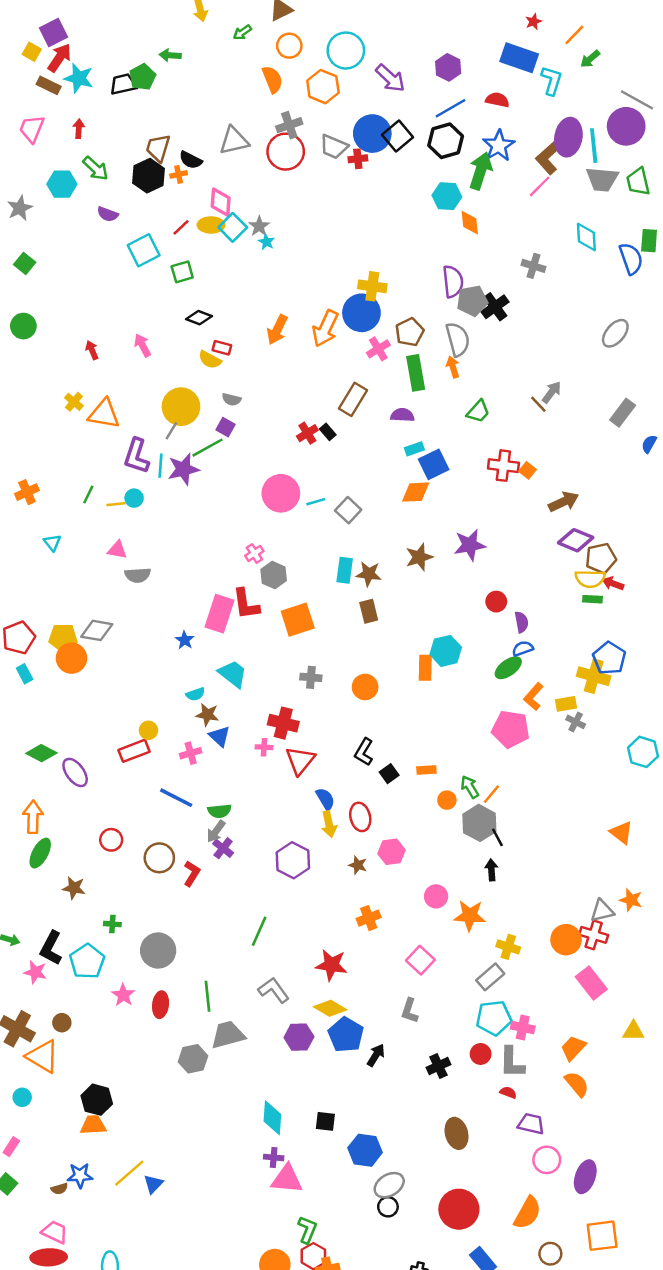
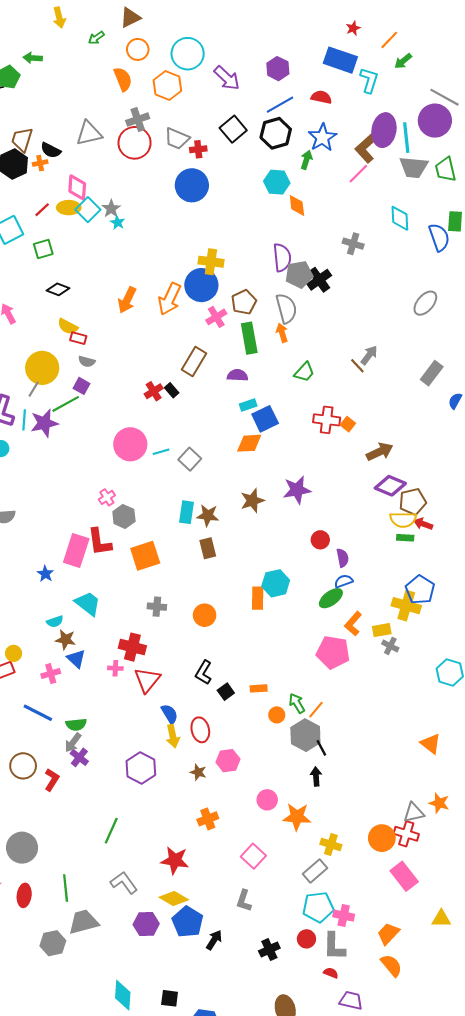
blue circle: (372, 134) -> (192, 185), moved
green arrow: (481, 171) -> (306, 160), size x0.6
red rectangle: (222, 348) -> (78, 338), moved

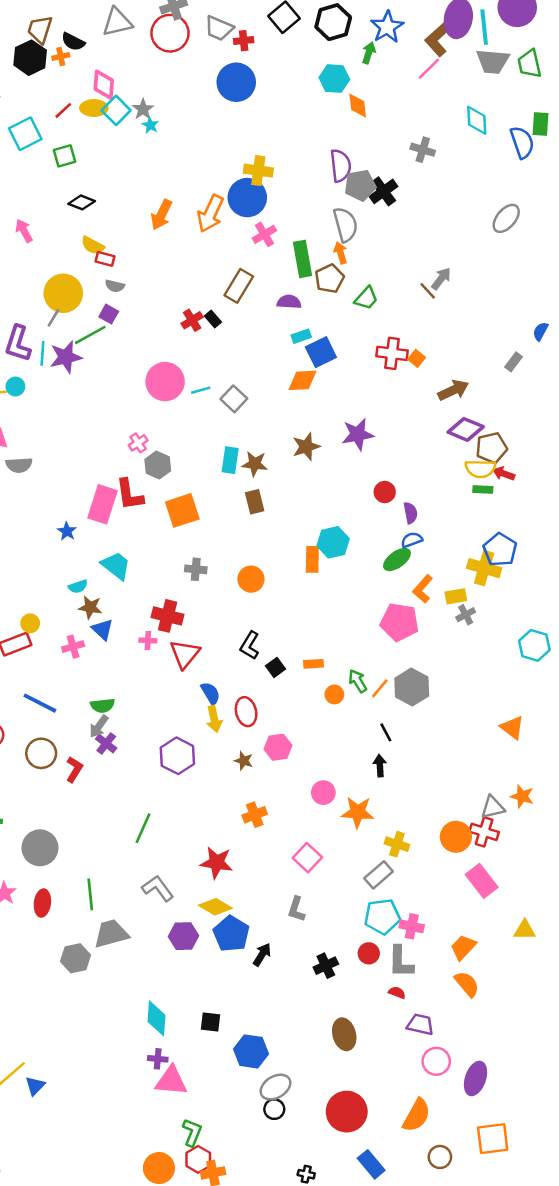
brown pentagon: (244, 302) -> (329, 279), moved
gray rectangle: (432, 373) -> (514, 362), moved, size x0.7
gray cross: (390, 646) -> (466, 615), turned 35
blue line: (38, 713) -> (40, 703), moved
gray hexagon: (305, 735) -> (412, 687), moved

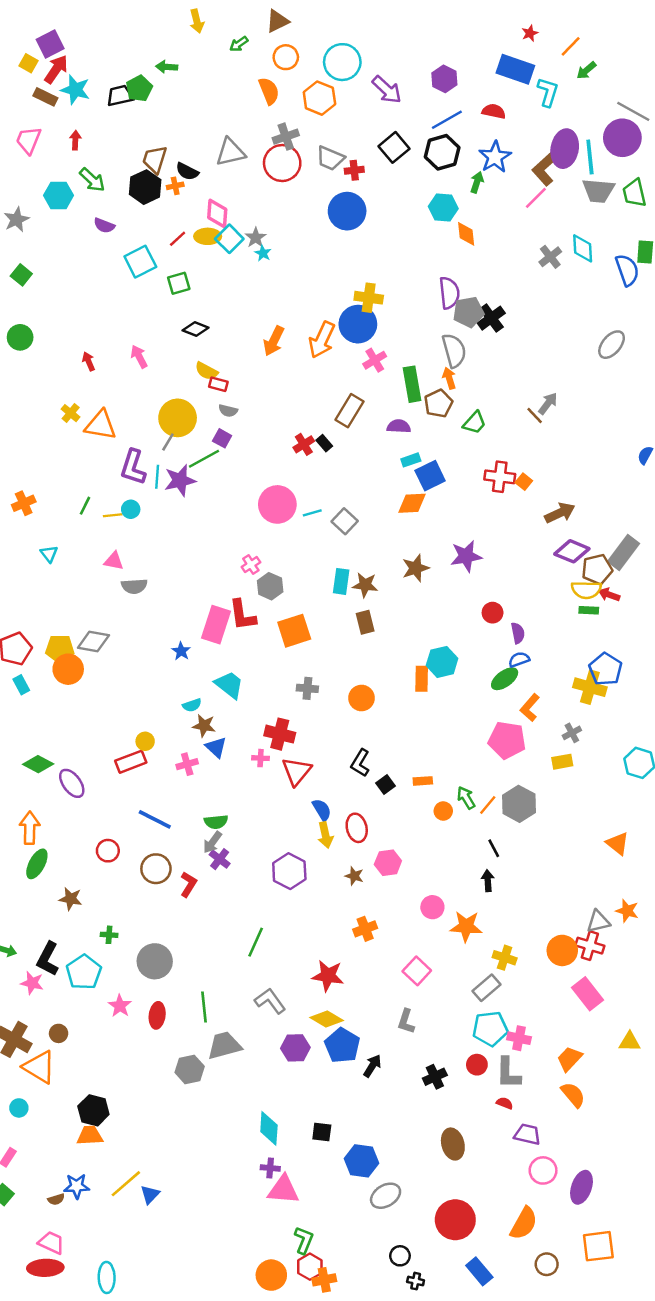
gray cross: (423, 150) -> (550, 257), moved, turned 35
gray rectangle: (514, 362) -> (624, 553), moved, size x1.8
yellow rectangle: (456, 596) -> (562, 762), moved
black circle: (274, 1109) -> (400, 1256), moved

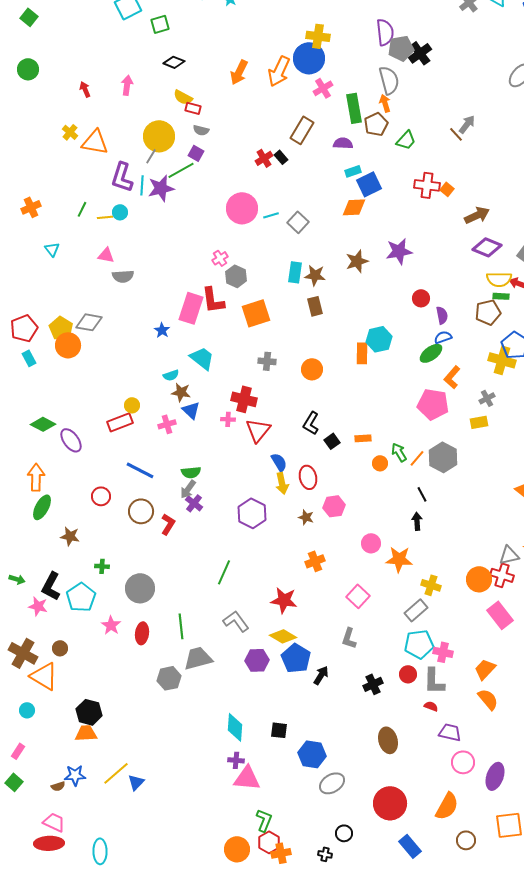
pink arrow: (139, 357) -> (127, 85), turned 36
brown pentagon: (597, 569) -> (488, 312), moved
yellow pentagon: (60, 649) -> (61, 328), turned 30
black cross: (416, 1281) -> (325, 854), moved

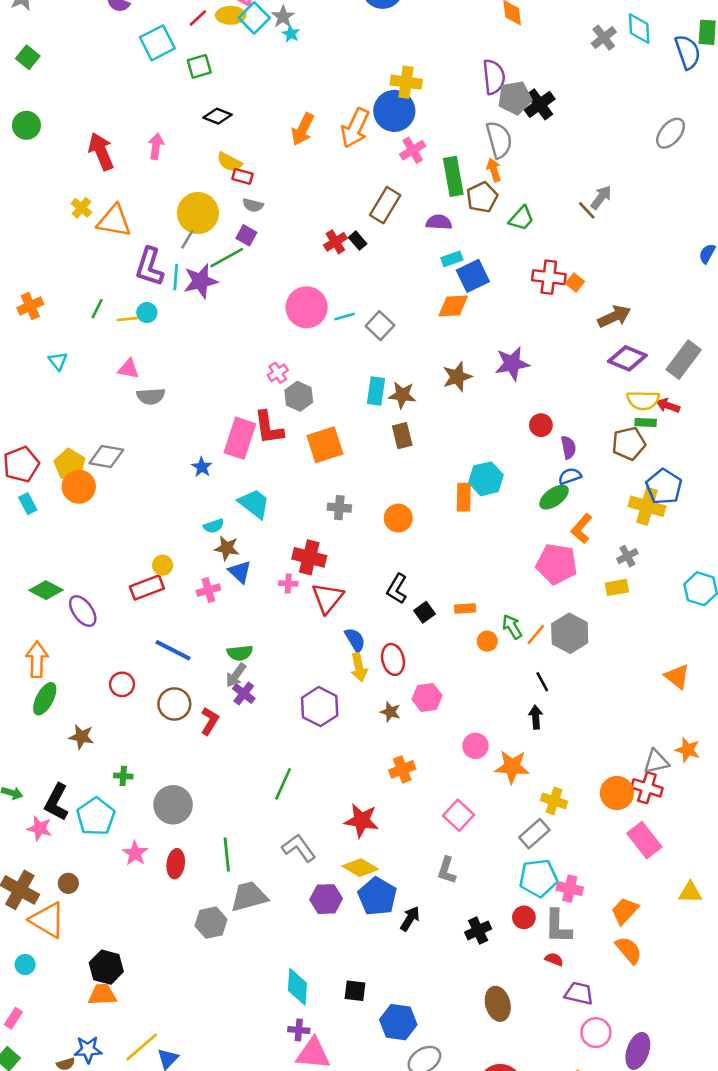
red arrow: (85, 89) -> (101, 151), size x1.8

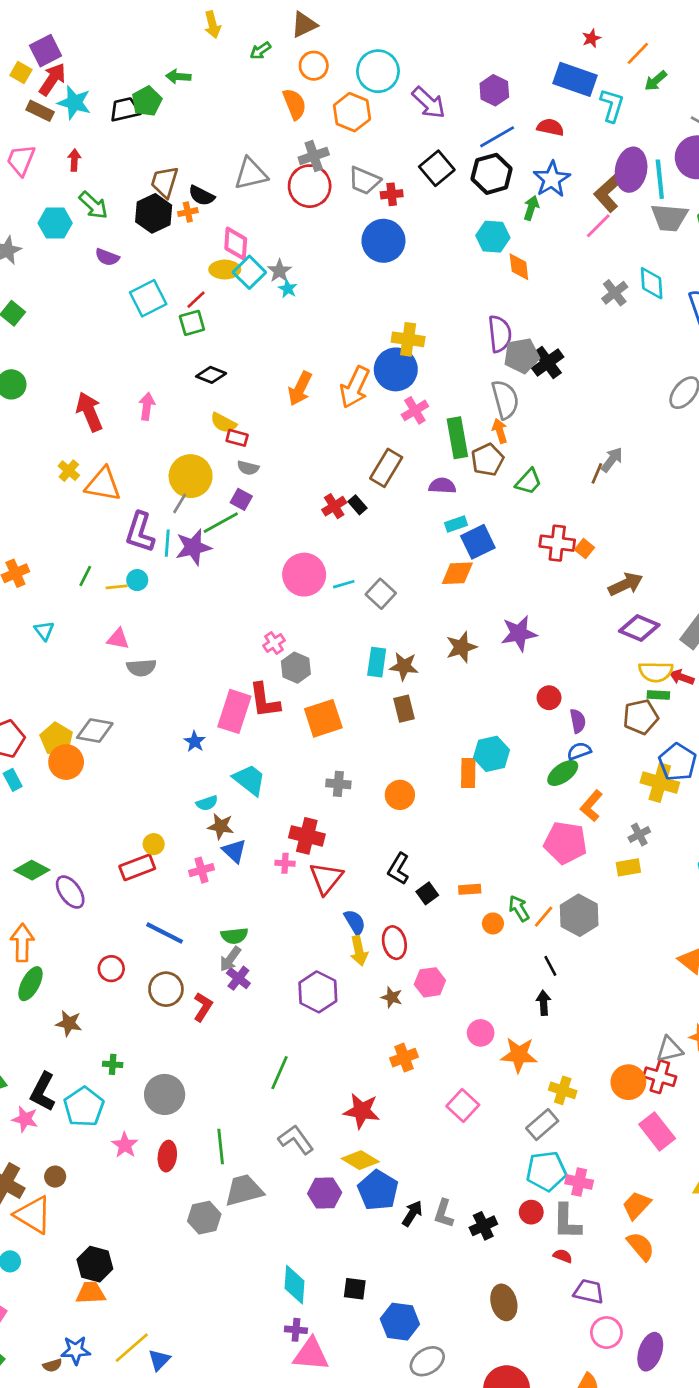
red line: (198, 18) -> (196, 300), moved
brown line: (587, 210) -> (597, 473), turned 66
gray L-shape: (447, 870) -> (444, 1214), moved

